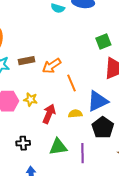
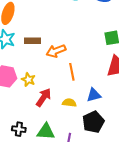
blue triangle: (98, 101) -> (94, 95), size x0.7
black cross: (23, 143) -> (19, 129), moved

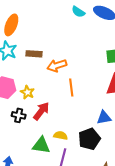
blue triangle: (94, 95) -> (104, 118), moved
yellow semicircle: (69, 103) -> (61, 136), moved
black cross: (19, 129) -> (19, 115), moved

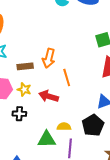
brown rectangle: (34, 54) -> (25, 66), moved
orange arrow: (57, 66) -> (49, 58), turned -48
red arrow: (41, 111) -> (49, 96), moved, turned -102

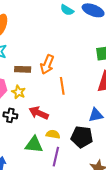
red arrow: (49, 96) -> (39, 113), moved
black pentagon: (93, 125) -> (82, 137), turned 30

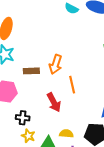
yellow star: (19, 92) -> (28, 136), moved
red arrow: (39, 113) -> (54, 102), moved, turned -138

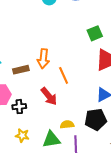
black cross: (23, 118) -> (19, 107), moved
yellow star: (28, 136) -> (22, 135), moved

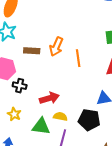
orange line: (64, 75) -> (78, 58), moved
red arrow: (49, 96) -> (49, 98), moved, turned -84

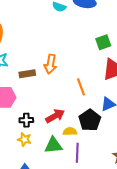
orange line: (78, 58) -> (81, 87), moved
black cross: (20, 86) -> (26, 120), moved
black pentagon: (89, 120) -> (90, 120), moved, turned -30

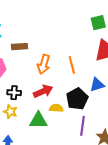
orange arrow: (50, 64) -> (44, 64), moved
purple line: (77, 153) -> (83, 126), moved

